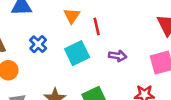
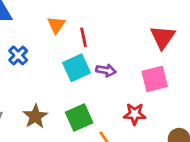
cyan square: (77, 53) -> (76, 68), moved

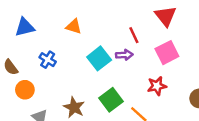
orange triangle: (56, 25) -> (74, 26), turned -35
red line: (83, 37) -> (134, 35), moved

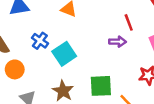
cyan square: (99, 58) -> (64, 54), moved
green square: (111, 100) -> (101, 86), turned 30

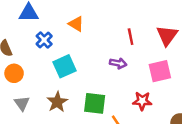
red line: (129, 22) -> (131, 37), moved
blue cross: (40, 41) -> (44, 40), moved

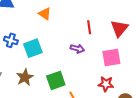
blue cross: (44, 40) -> (11, 40), moved, turned -32
red star: (142, 101) -> (106, 84), moved
green square: (95, 103) -> (56, 80), turned -30

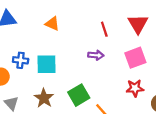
cyan square: (33, 48) -> (47, 64), turned 30

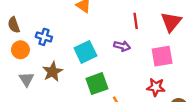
cyan square: (47, 64) -> (85, 52), moved, turned -35
brown star: (44, 98) -> (53, 72), moved

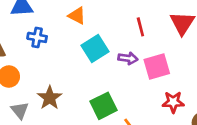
blue cross: (44, 37) -> (37, 37), moved
cyan square: (85, 52) -> (95, 48), moved
pink square: (162, 56) -> (157, 67), moved

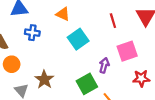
purple arrow: (128, 58) -> (104, 65), moved, turned -80

